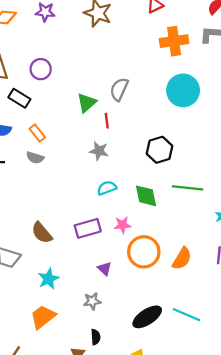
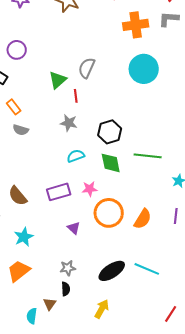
black hexagon: (159, 150) -> (110, 132), moved
gray semicircle: (35, 158) -> (21, 130), moved
gray star: (92, 301) -> (68, 268), moved

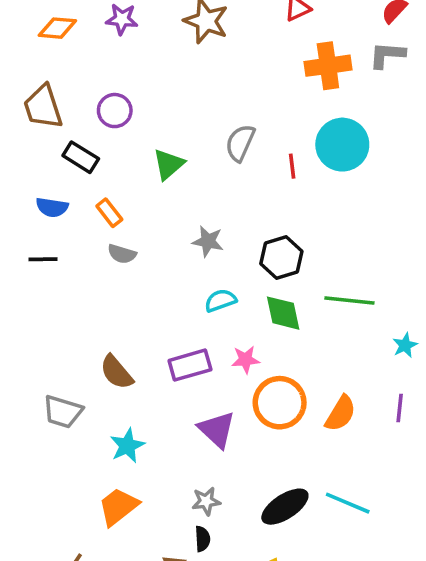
green triangle: (58, 80) -> (168, 164), moved
red line: (76, 96) -> (292, 166), moved
purple triangle: (74, 228) -> (217, 430), size x1.6

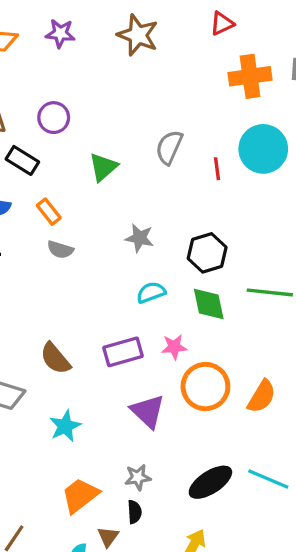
orange trapezoid: (118, 507) -> (80, 495), moved

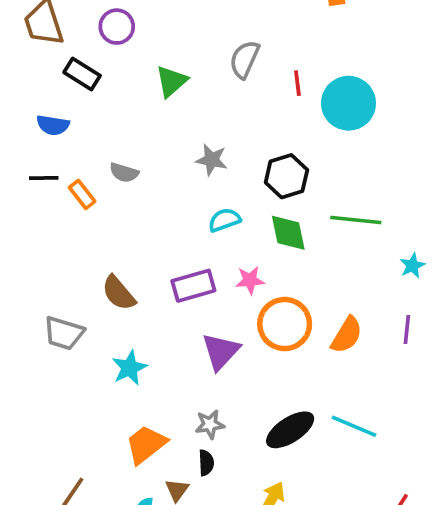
cyan circle: (263, 149) -> (348, 103), moved
orange rectangle: (49, 212) -> (82, 194), moved
purple triangle: (148, 411) -> (221, 351), turned 30

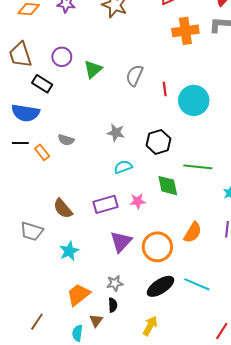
green triangle: (171, 81) -> (93, 69), moved
blue semicircle: (53, 125) -> (25, 113), size x1.5
green diamond: (288, 233) -> (168, 186), moved
orange circle: (285, 324) -> (157, 247), moved

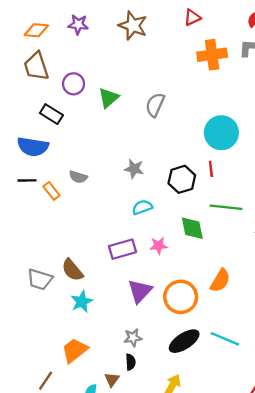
brown trapezoid: (20, 55) -> (36, 66), moved
red line: (165, 89) -> (211, 169), moved
brown semicircle: (63, 208) -> (72, 270), moved
orange trapezoid: (78, 295) -> (75, 350), moved

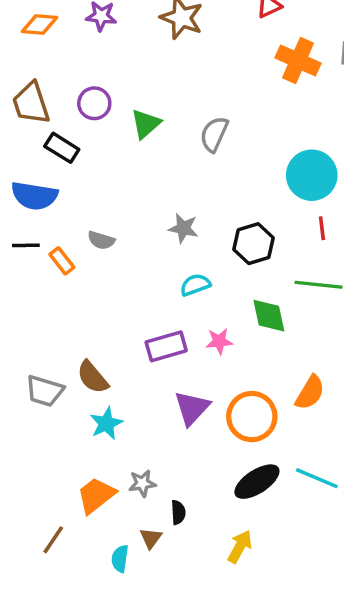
orange cross: (212, 55) -> (298, 61), turned 32
brown trapezoid: (36, 66) -> (31, 103), moved
red line: (211, 169) -> (322, 228), moved
gray star: (133, 338) -> (142, 483), moved

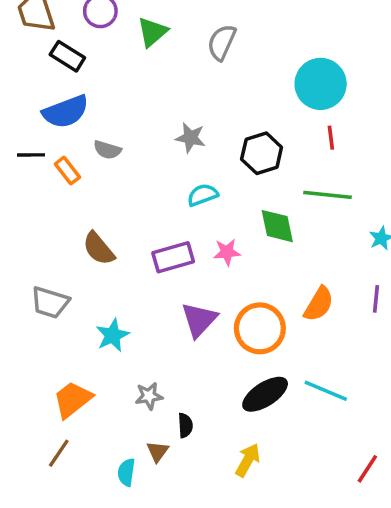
blue semicircle: (34, 196) -> (66, 112), moved, turned -30
brown semicircle: (93, 377) -> (99, 249), moved
orange trapezoid: (96, 495) -> (73, 399), moved

